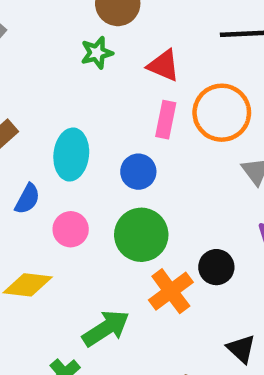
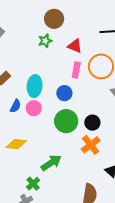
pink circle: (71, 229) -> (34, 108), moved
black circle: (216, 267) -> (92, 123), moved
orange cross: (171, 291) -> (91, 145), moved

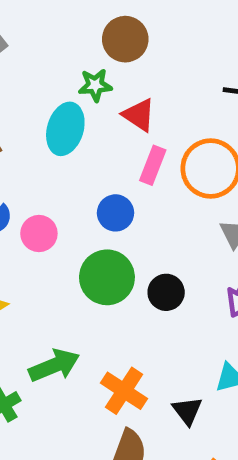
red triangle: (75, 46) -> (139, 115), moved
cyan ellipse: (35, 86) -> (65, 129), moved
orange cross: (91, 145) -> (124, 391), moved, turned -30

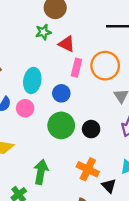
cyan ellipse: (65, 129) -> (32, 81), moved
green arrow: (54, 365) -> (41, 172), turned -50
orange cross: (124, 391) -> (88, 169), moved

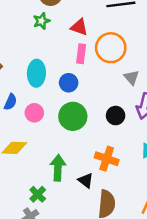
red triangle: (67, 44) -> (79, 27), moved
pink circle: (25, 108) -> (34, 113), moved
black circle: (91, 129) -> (116, 116), moved
black triangle: (109, 186) -> (86, 180), moved

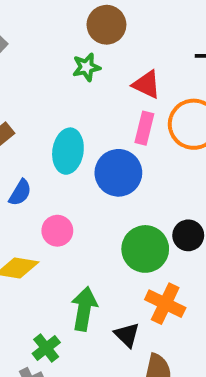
blue circle: (69, 83) -> (118, 173), size x1.5
pink circle: (34, 113) -> (57, 231), moved
green circle: (73, 116) -> (145, 249), moved

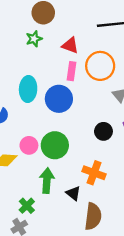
pink circle: (57, 231) -> (29, 145), moved
green circle: (145, 249) -> (55, 145), moved

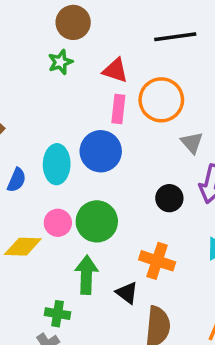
cyan ellipse: (28, 89) -> (57, 164), moved
green cross: (27, 206) -> (58, 314), turned -35

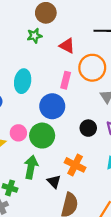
pink rectangle: (118, 109) -> (66, 80), moved
blue circle: (101, 151) -> (52, 106), moved
cyan ellipse: (57, 164) -> (23, 81), moved

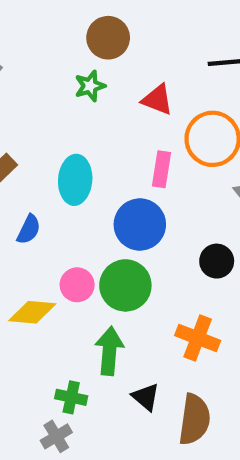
black triangle: (54, 182) -> (146, 397), moved

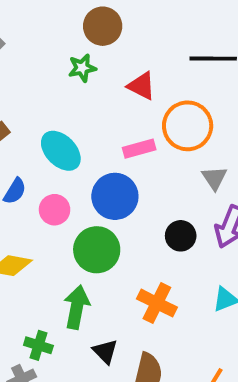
pink rectangle: (162, 169) -> (139, 149), turned 60
cyan ellipse: (75, 180) -> (61, 151), turned -54
pink circle: (77, 285) -> (55, 210), moved

